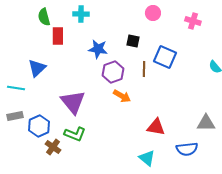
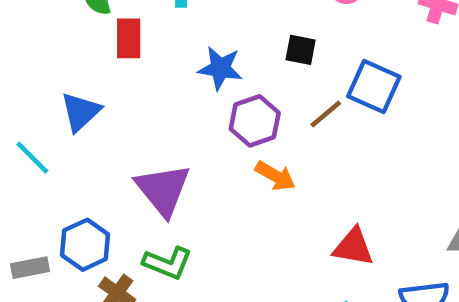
brown line: (144, 69) -> (326, 114), turned 49
cyan line: (16, 88) -> (32, 158), turned 36
gray rectangle: (15, 116) -> (30, 268), moved

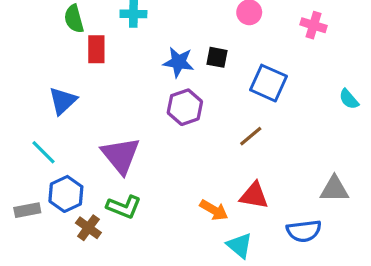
blue star: (220, 68) -> (178, 62), moved
brown line: (326, 114) -> (251, 136), moved
cyan line: (32, 158) -> (43, 152), moved
orange arrow: (275, 176) -> (214, 210), moved

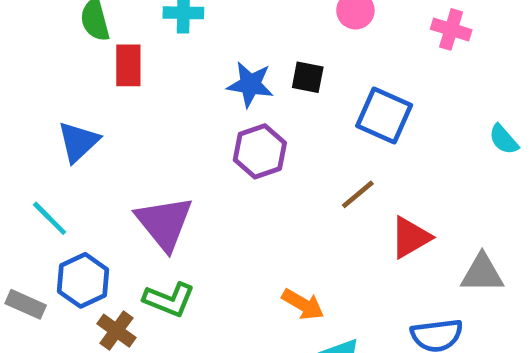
red triangle: (254, 196) -> (410, 237), moved, turned -40
gray rectangle: (27, 210) -> (26, 304), turned 35

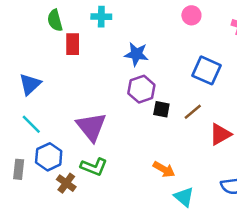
black square: (308, 77) -> (161, 109), moved
blue triangle: (78, 142) -> (30, 84), moved
gray rectangle: (26, 304) -> (19, 169), turned 72

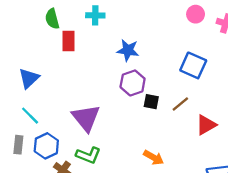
pink circle: (191, 15) -> (196, 14), moved
gray rectangle: (19, 169) -> (18, 145), moved

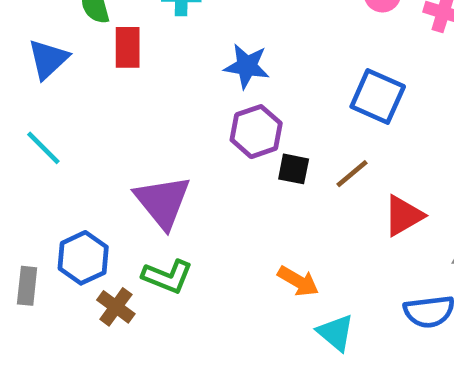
blue triangle: (29, 78) -> (48, 59), moved
cyan line: (30, 116) -> (43, 148), moved
gray rectangle: (18, 145) -> (27, 286), moved

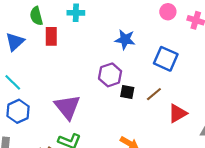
blue star: (247, 66) -> (125, 40), moved
blue hexagon: (83, 258) -> (18, 111), moved

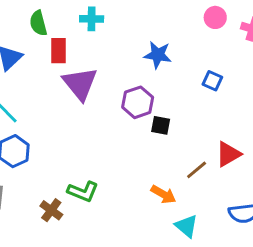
blue square: (166, 59) -> (212, 81), size x0.6
brown line: (154, 94) -> (197, 170), moved
purple triangle: (67, 107) -> (80, 84), moved

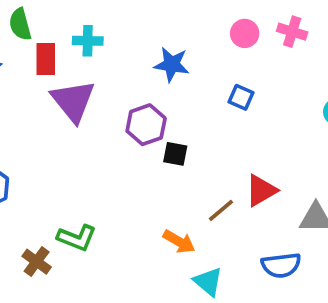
pink circle: (215, 17) -> (245, 33), moved
cyan cross: (92, 19) -> (88, 41), moved

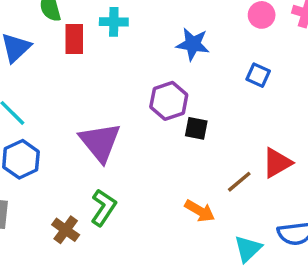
purple triangle: (73, 101) -> (100, 142), moved
green L-shape: (77, 238) -> (103, 207), turned -78
cyan triangle: (208, 282) -> (248, 249), moved, turned 36

